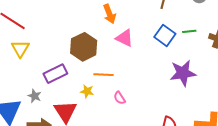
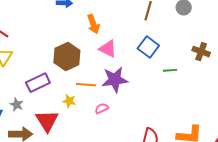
green line: (189, 31) -> (170, 70), moved
purple star: (183, 73) -> (115, 80), moved
pink semicircle: (120, 98) -> (102, 108), turned 96

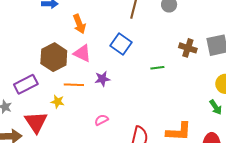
blue square: (148, 47) -> (121, 44), moved
pink triangle: (108, 49) -> (82, 53), moved
purple star: (115, 80) -> (102, 79), size x0.6
pink semicircle: (102, 108) -> (101, 120), moved

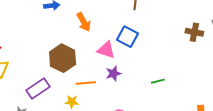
pink triangle: (82, 53) -> (106, 50), moved
green line: (157, 68) -> (158, 81), moved

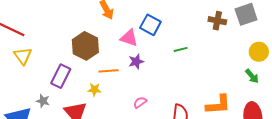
green line: (158, 81) -> (181, 49), moved
purple rectangle: (38, 88) -> (61, 76), turned -30

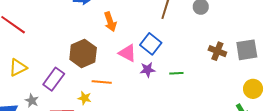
yellow triangle: (23, 56) -> (18, 68), moved, turned 30
purple star: (136, 62) -> (148, 70), moved

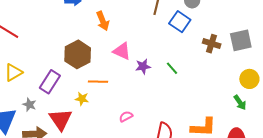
blue square: (151, 44) -> (180, 22), moved
green line: (176, 73) -> (172, 68), turned 56

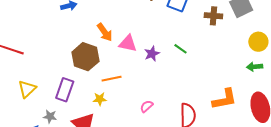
orange arrow: (103, 21) -> (105, 32), moved
green arrow: (240, 102) -> (255, 67), turned 133

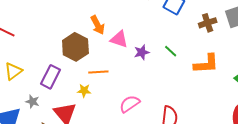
brown cross: (213, 16) -> (208, 23), turned -30
orange L-shape: (225, 99) -> (206, 64), moved
pink semicircle: (147, 106) -> (130, 104), size x1.5

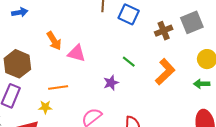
brown hexagon: (75, 47) -> (17, 64), moved
purple star: (142, 52) -> (111, 83), moved
orange L-shape: (206, 64) -> (165, 72), turned -36

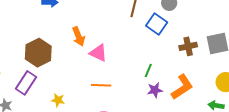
green line: (129, 62) -> (148, 71), turned 64
purple star: (111, 83) -> (155, 90), moved
orange line: (58, 88) -> (101, 85), moved

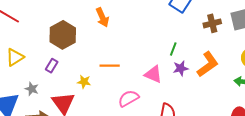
pink triangle: (98, 53) -> (153, 74), moved
purple rectangle: (26, 83) -> (52, 66), size x0.6
orange line: (101, 85) -> (110, 66), moved

